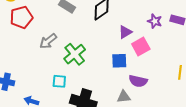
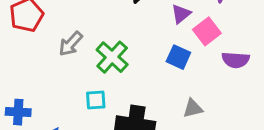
blue square: (119, 61) -> (178, 57), turned 35
purple semicircle: (138, 81) -> (236, 60), moved

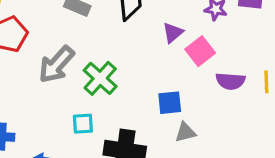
gray arrow: (71, 44) -> (56, 64), size x1.4
blue square: (178, 57) -> (170, 103), moved, turned -30

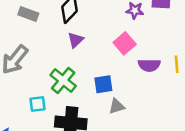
purple triangle: (173, 33) -> (76, 40), moved
green cross: (100, 78) -> (63, 81), moved

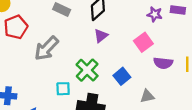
blue square: (103, 84) -> (122, 76), turned -35
gray triangle: (117, 106) -> (147, 96), moved

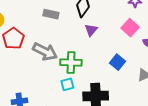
gray arrow: (46, 48) -> (45, 52), turned -95
green cross: (87, 70) -> (71, 63), moved, turned -30

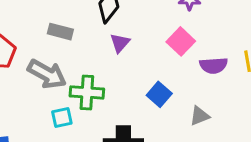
gray rectangle: (51, 14) -> (60, 32), moved
cyan square: (67, 84) -> (62, 118), moved

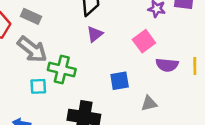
gray rectangle: (60, 32) -> (31, 16), moved
blue square: (159, 94) -> (120, 81), turned 30

